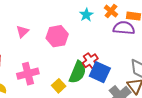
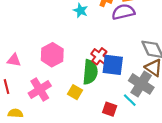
pink triangle: (22, 32) -> (14, 60), moved, turned -48
pink hexagon: (57, 36) -> (52, 55), moved

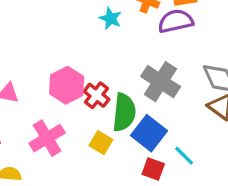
red cross: (99, 56) -> (96, 95), moved
blue square: (113, 65) -> (149, 133), moved, turned 30
gray cross: (141, 84) -> (161, 82), moved

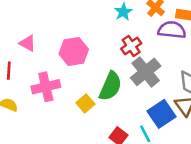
red cross: (96, 95) -> (131, 46), moved
blue square: (149, 133) -> (161, 114), moved

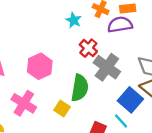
pink cross: (46, 87) -> (24, 103), turned -30

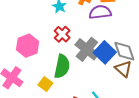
red cross: (88, 48) -> (62, 34), moved
blue square: (130, 100) -> (105, 52), moved

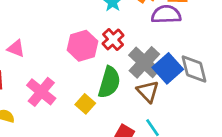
pink hexagon: (28, 46) -> (82, 46), moved
brown triangle: (123, 69) -> (148, 91), moved

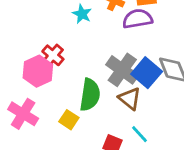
red cross: (113, 39) -> (53, 55), moved
pink hexagon: (82, 46) -> (38, 71), moved

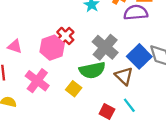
gray cross: (122, 70) -> (105, 47), moved
green semicircle: (90, 95) -> (92, 70), turned 65

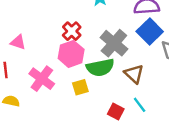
pink hexagon: (52, 48) -> (71, 54), moved
blue square: (139, 56) -> (150, 31), moved
yellow square: (74, 89) -> (80, 87), turned 35

